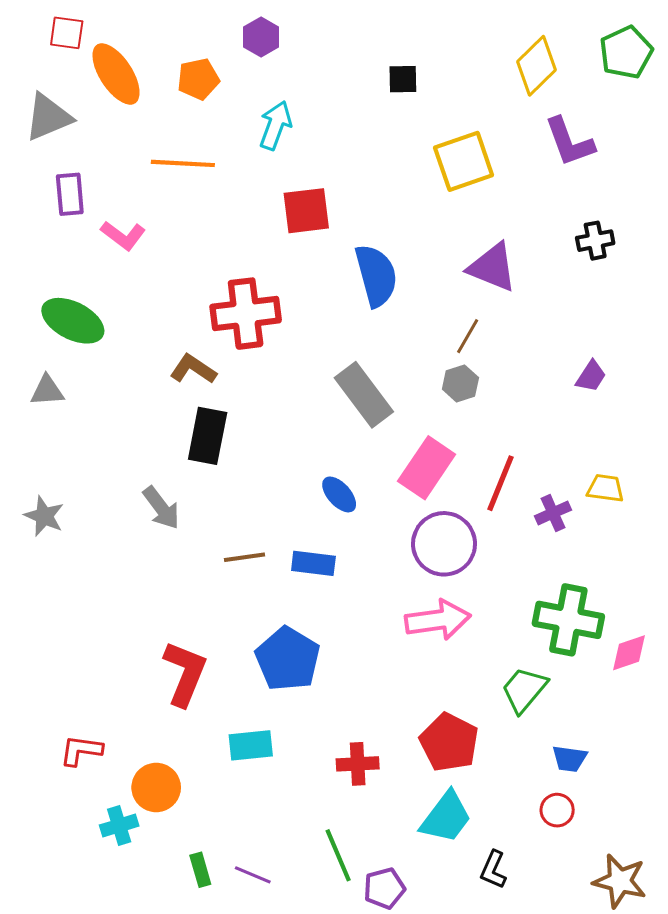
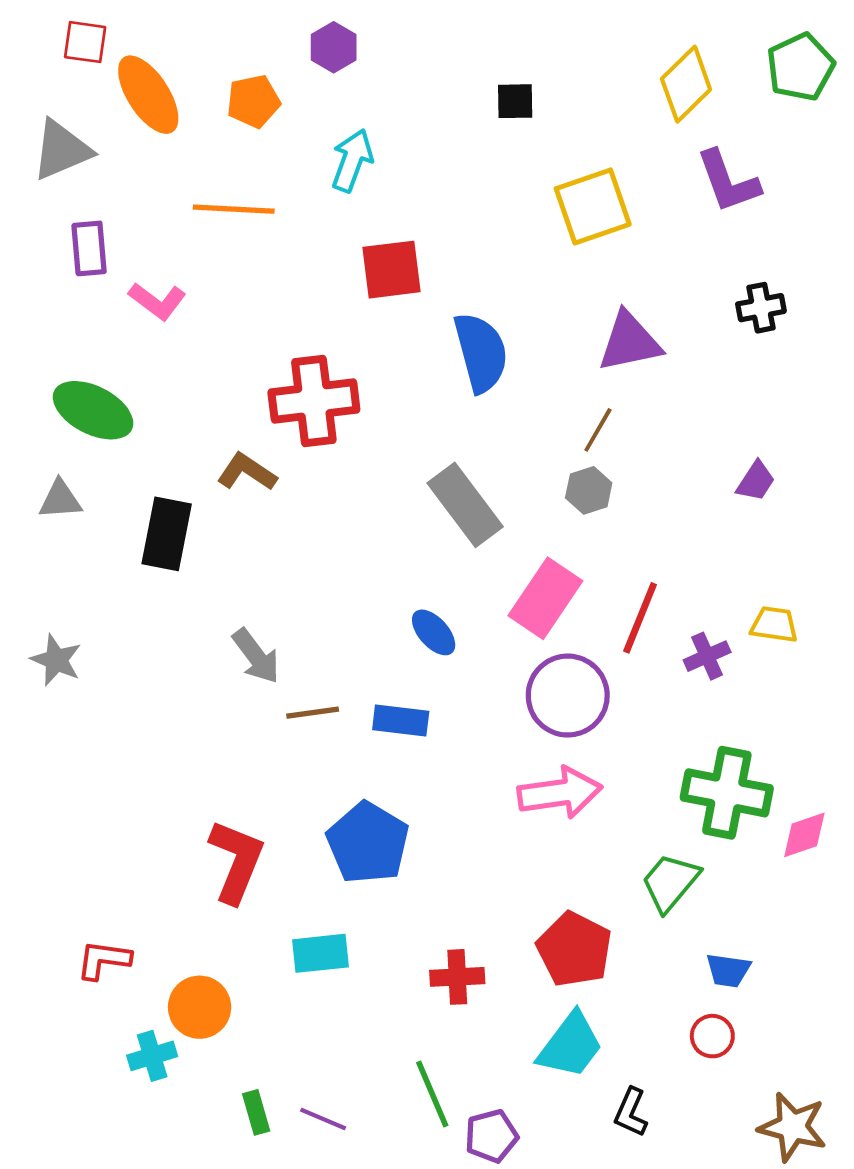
purple triangle: (492, 267) -> (629, 342), turned -34
black rectangle: (208, 436) -> (167, 534), moved
gray arrow: (161, 508) -> (256, 656), moved

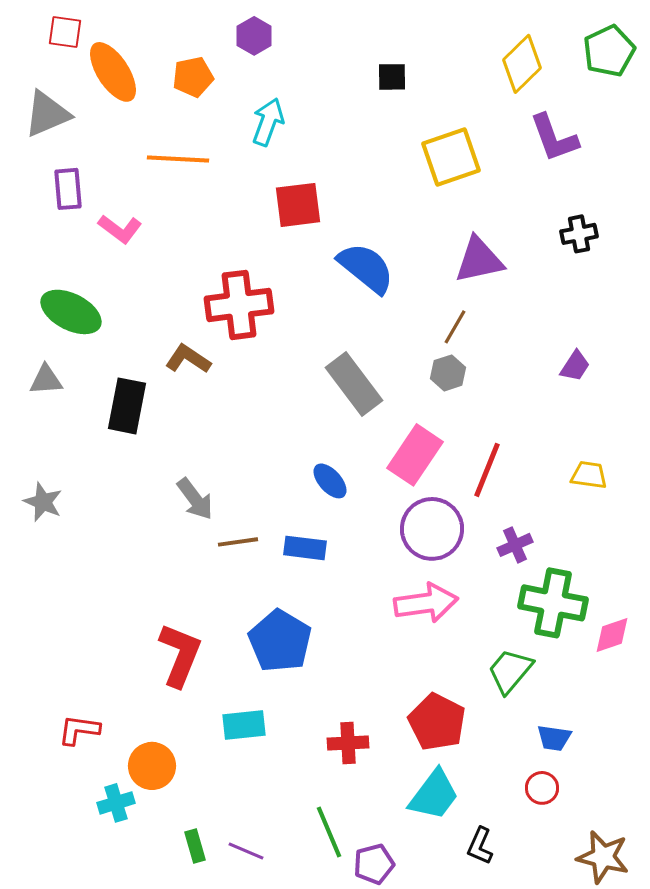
blue semicircle: (481, 352) -> (366, 268), turned -36
purple cross: (707, 656) -> (515, 545), moved

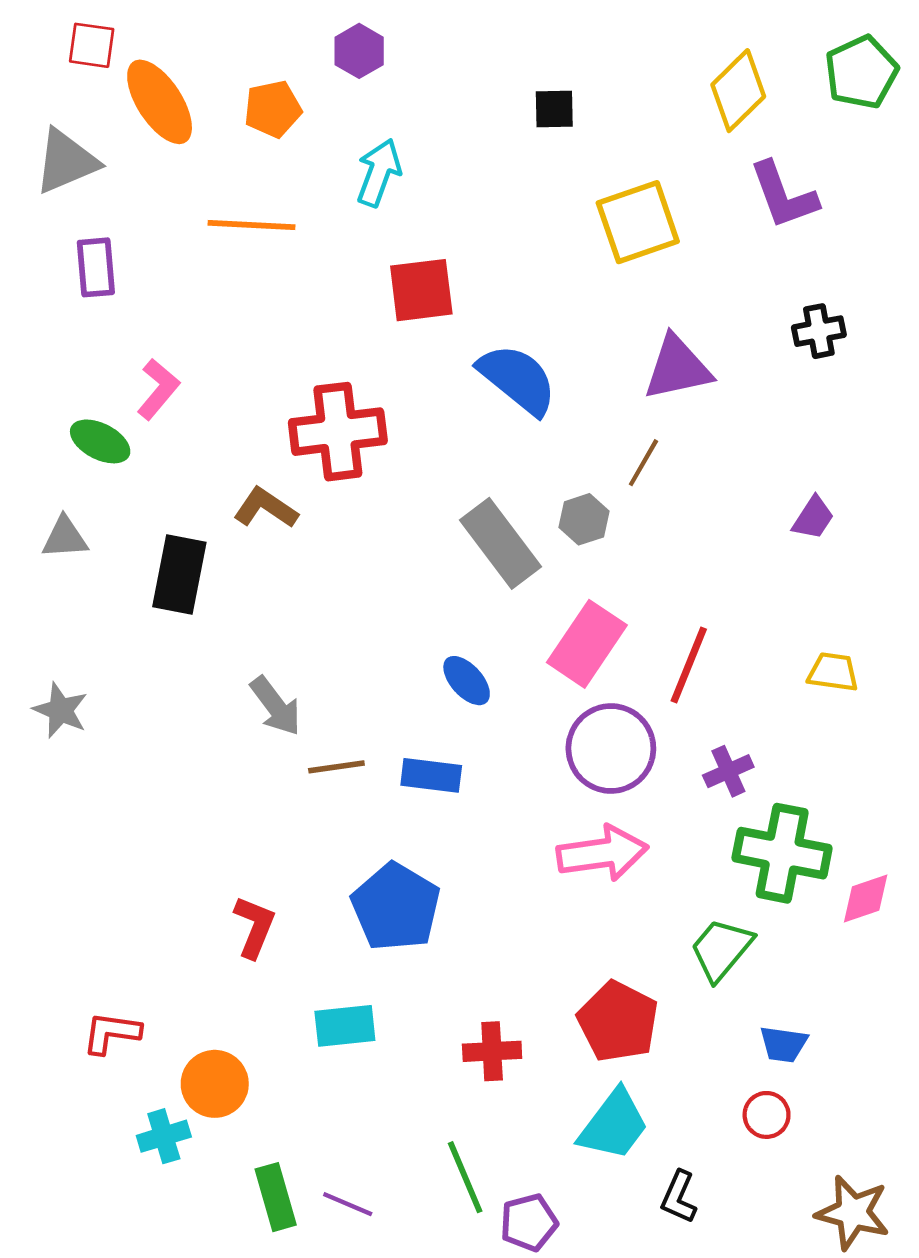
pink L-shape: (120, 229) -> (158, 389), moved, turned -87
green ellipse: (71, 312) -> (100, 441), size x0.7
gray hexagon: (448, 373) -> (584, 519), moved
red L-shape: (180, 655) -> (254, 927), size x0.7
green rectangle: (195, 846) -> (276, 1197), size x1.4

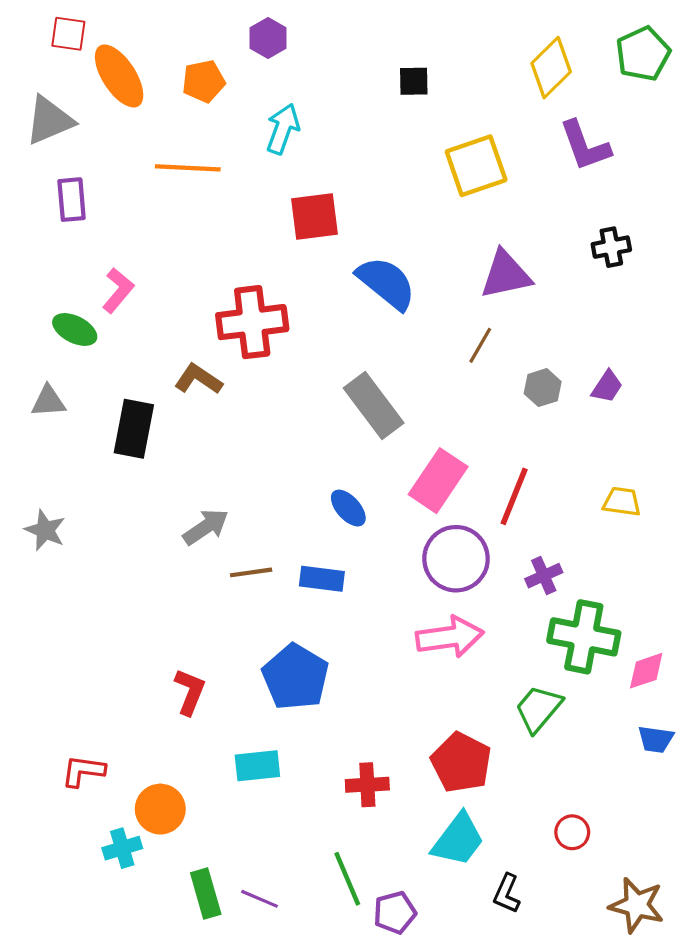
gray hexagon: (584, 519) -> (543, 388), moved
gray arrow: (276, 706) -> (206, 527), turned -87
blue trapezoid: (784, 1044) -> (656, 739), moved

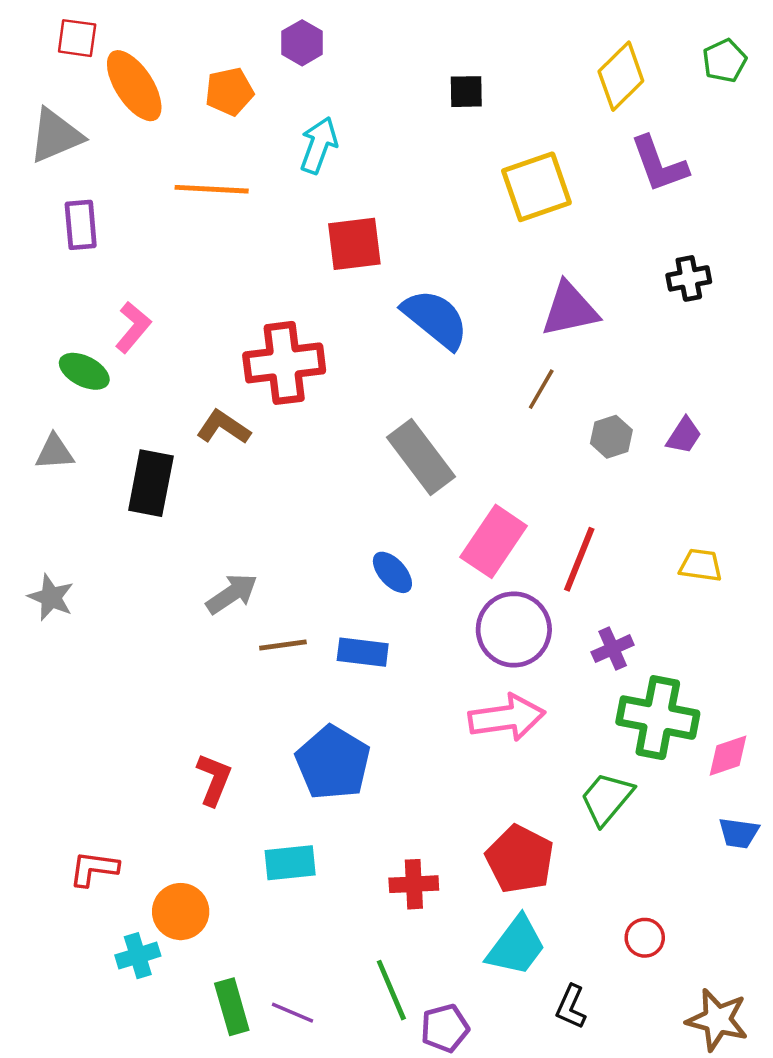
green pentagon: (643, 54) -> (724, 61), size x0.7

